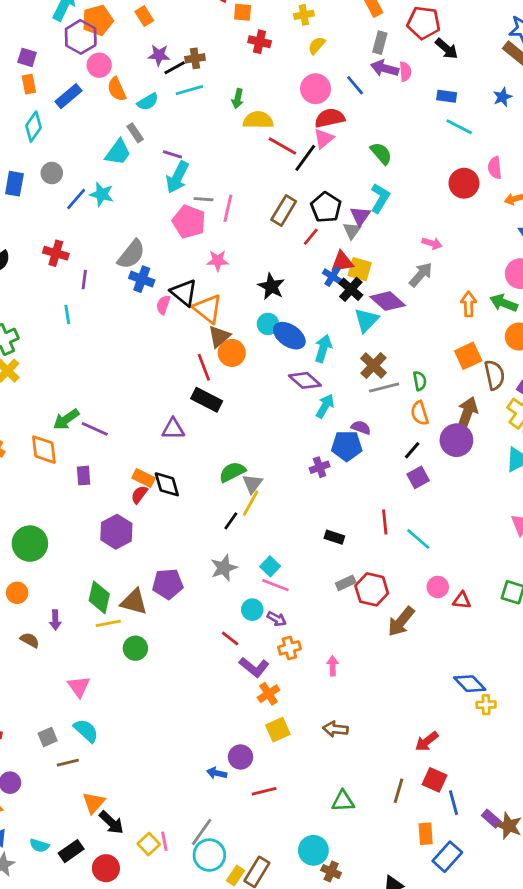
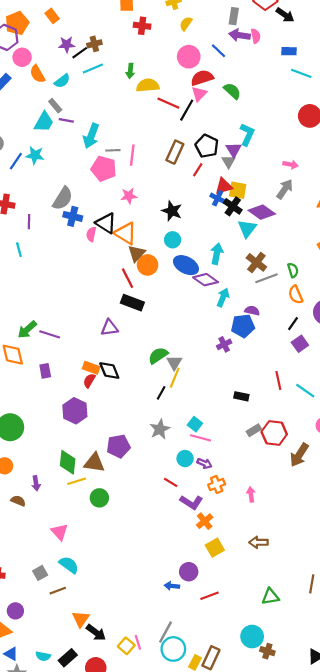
green semicircle: (381, 153) -> (232, 91), moved
purple line: (172, 154) -> (66, 120), moved
blue ellipse: (289, 336) -> (186, 265), moved

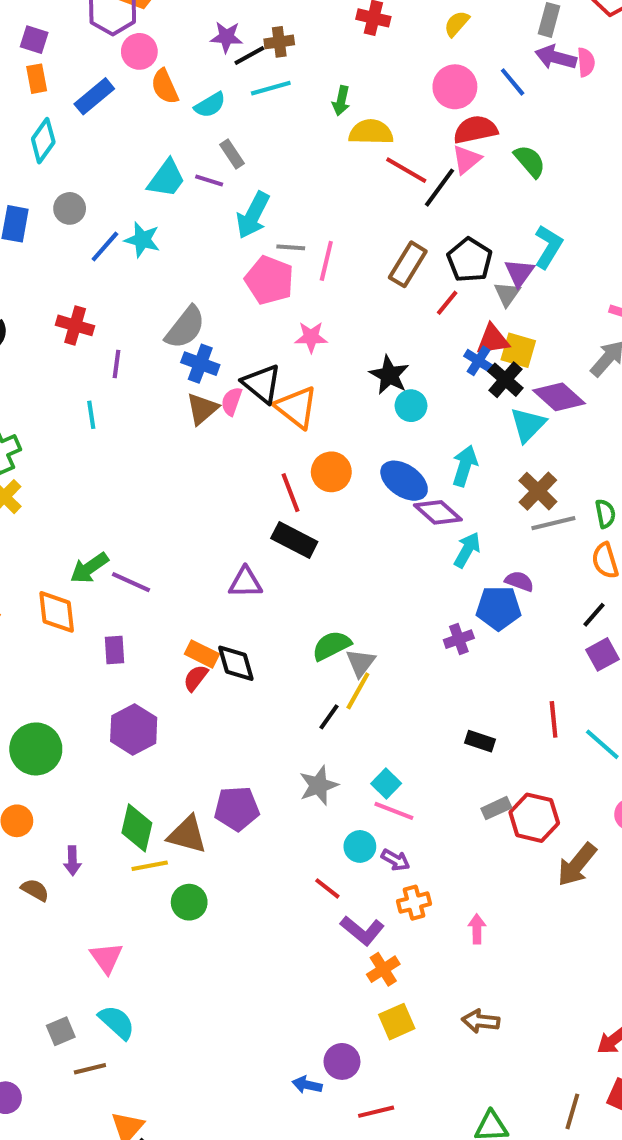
gray rectangle: (55, 106) -> (232, 154), moved
cyan circle: (173, 240) -> (411, 406), moved
brown triangle: (137, 253) -> (202, 409), moved
purple hexagon: (75, 411) -> (134, 729), moved

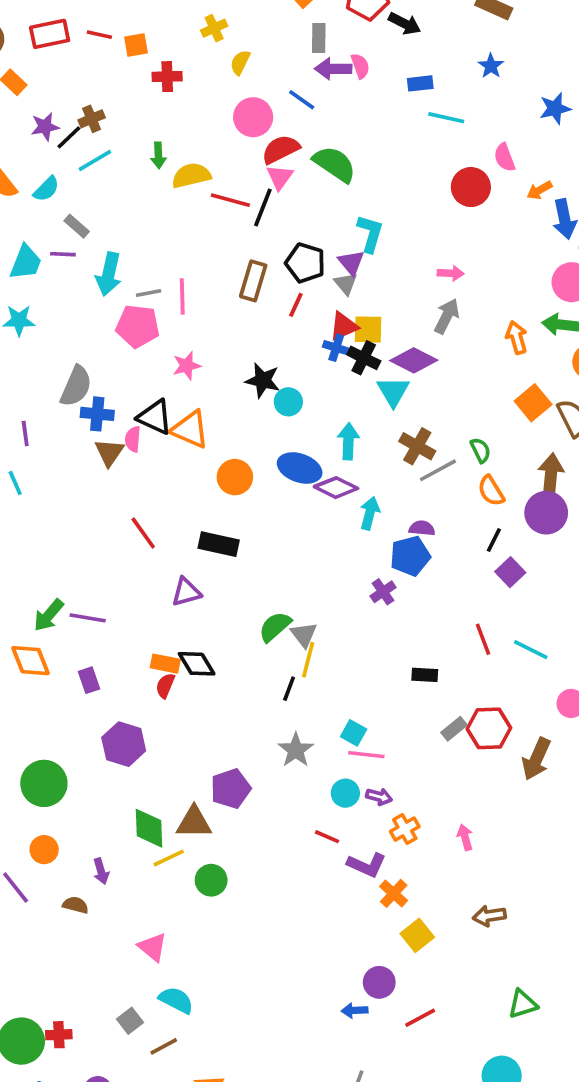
green semicircle: (530, 161) -> (335, 164), size x1.4
red line: (291, 493) -> (143, 533), moved

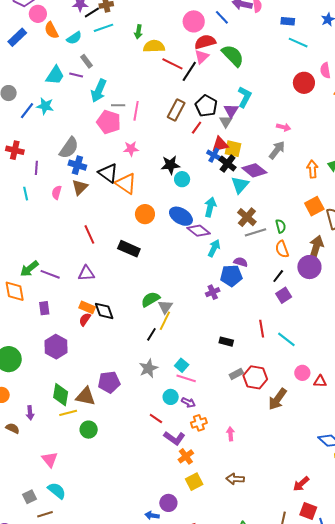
black star: (263, 380) -> (170, 165), turned -30
pink semicircle: (133, 439) -> (57, 192), moved
purple triangle: (186, 592) -> (86, 273), moved

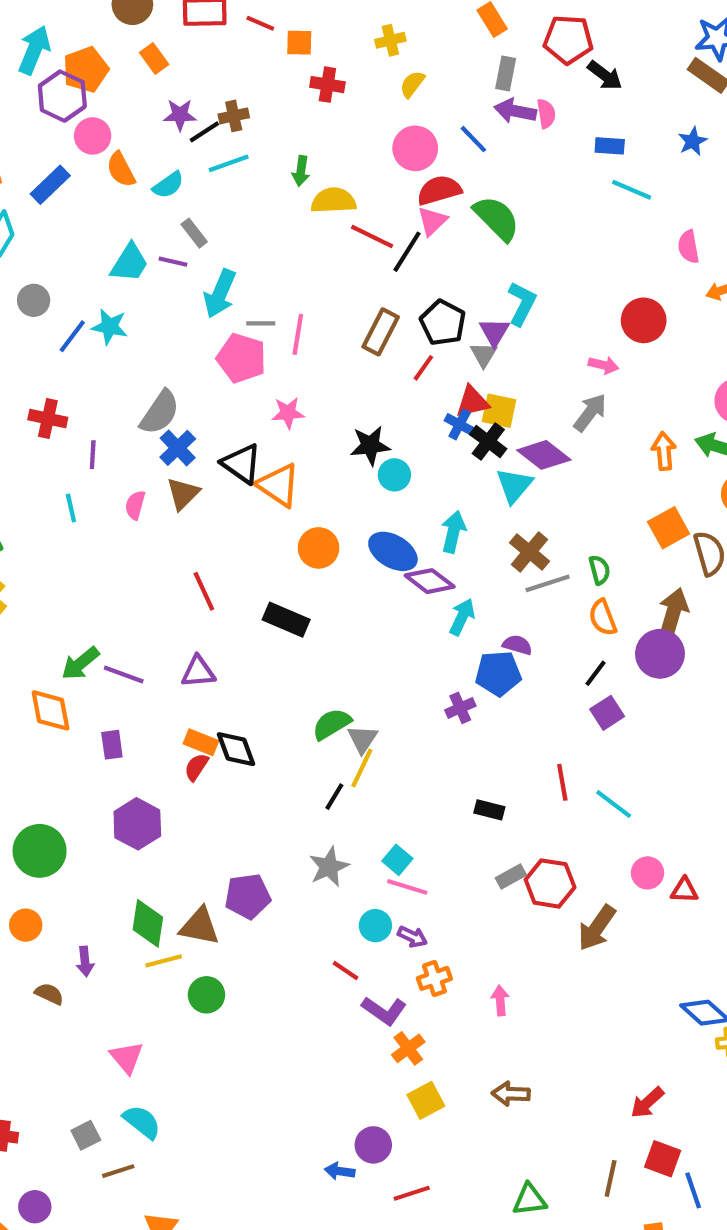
red circle: (304, 83) -> (644, 320), moved
blue cross: (77, 165) -> (178, 448), turned 30

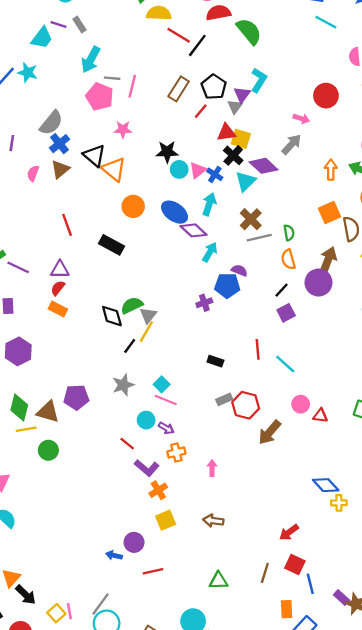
pink triangle: (432, 221) -> (198, 170), moved
purple line: (173, 262) -> (58, 25), moved
blue cross: (460, 424) -> (215, 174), moved
black diamond: (236, 749) -> (112, 316), moved
red semicircle: (196, 767) -> (58, 288), moved

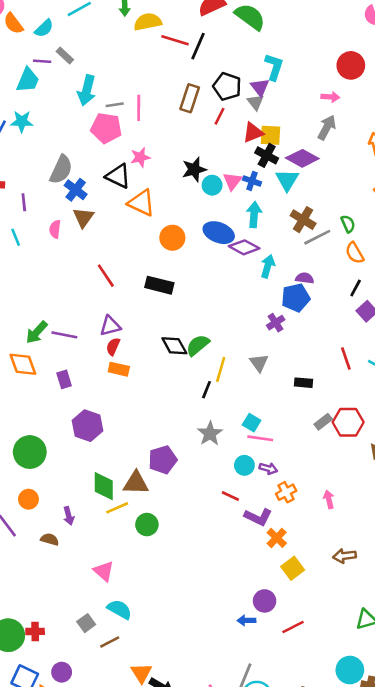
black triangle: (94, 156) -> (118, 176), moved
gray triangle: (148, 315) -> (259, 363), moved
black diamond: (112, 316) -> (174, 346), moved

